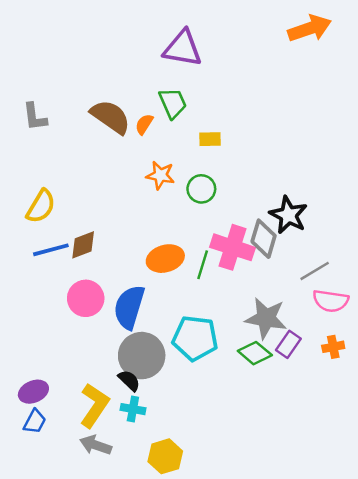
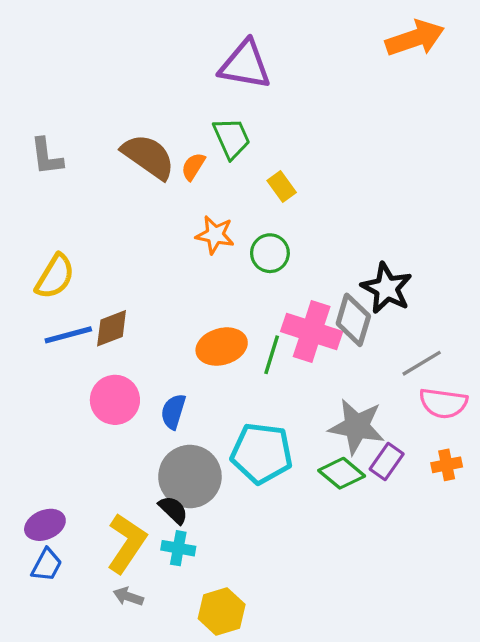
yellow rectangle: (210, 139) -> (282, 187), turned 55
blue semicircle: (129, 307) -> (173, 412), size x0.6
gray arrow: (96, 445) -> (128, 597), size x0.7

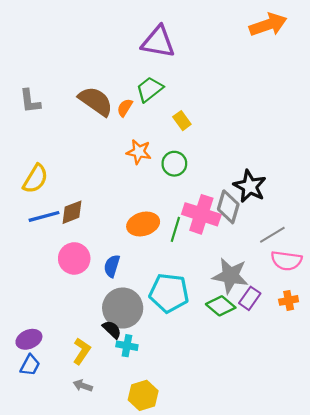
green trapezoid: (232, 138) -> (150, 89), turned -104
yellow L-shape: (127, 543) -> (82, 351), size x0.7
cyan cross: (178, 548) -> (127, 346), moved

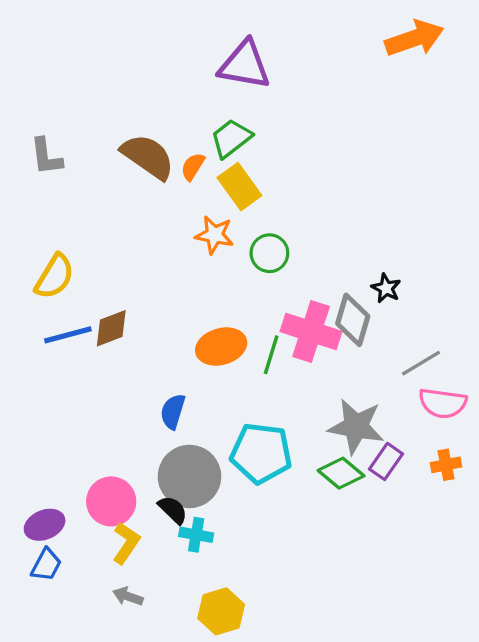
yellow rectangle: (182, 121) -> (239, 187), moved, size x1.5
black star: (250, 186) -> (386, 288), size x0.6
pink circle: (74, 258) -> (111, 501), moved

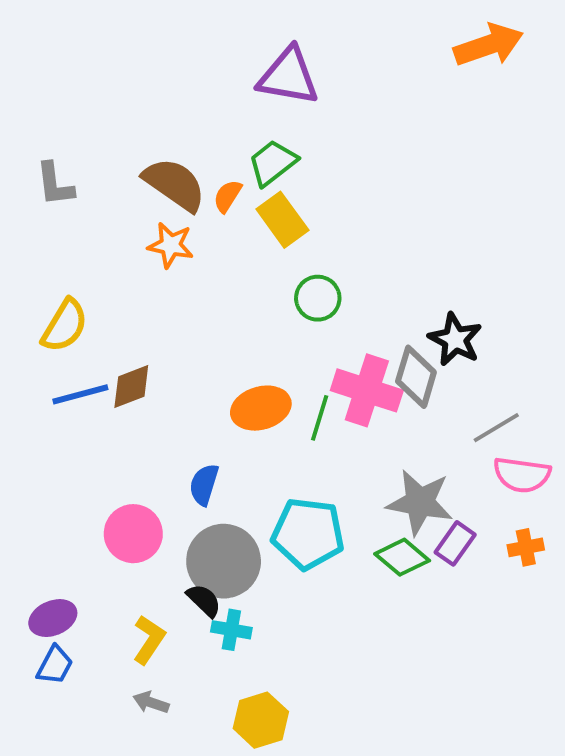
orange star: (214, 235) -> (171, 245), moved
black star: (386, 288) -> (455, 339), size x1.5
pink circle: (111, 501) -> (133, 534), moved

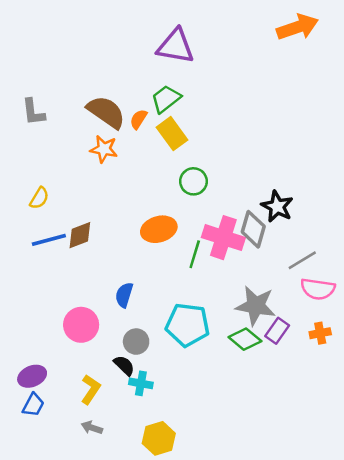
yellow semicircle: (65, 326) -> (39, 198), size x0.7
orange ellipse: (261, 408) -> (159, 229), moved
gray circle: (224, 561) -> (136, 342), size x0.6

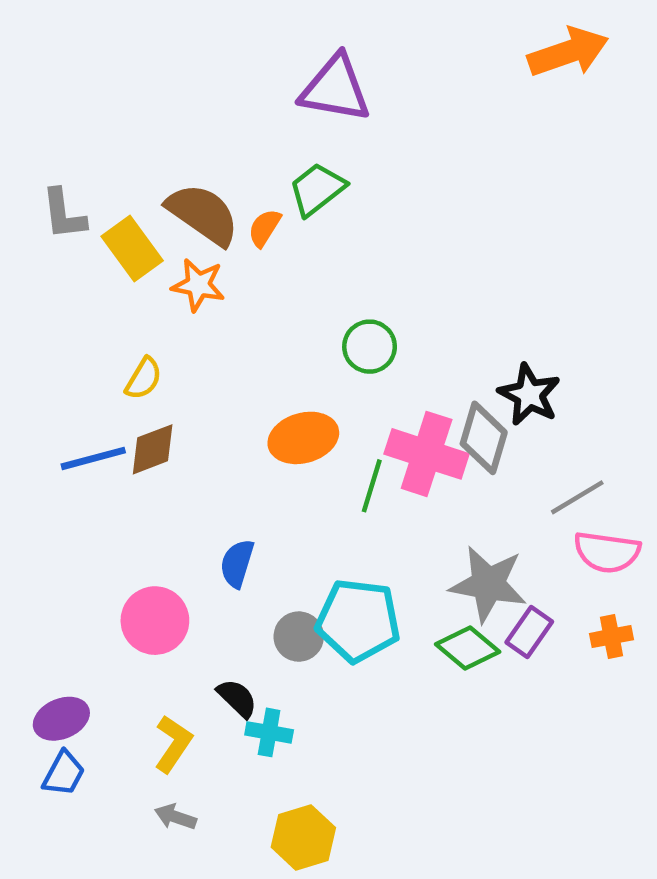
yellow rectangle: (172, 134) -> (132, 248), moved
yellow semicircle: (39, 198) -> (144, 379), moved
gray circle: (136, 342) -> (299, 637), moved

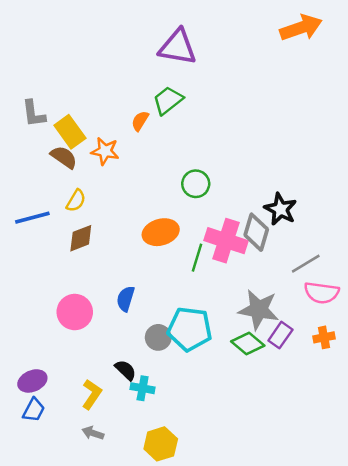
brown semicircle: (203, 214) -> (64, 157), moved, size x0.7
blue line: (93, 458) -> (32, 218), moved
pink circle: (155, 621) -> (75, 312), moved

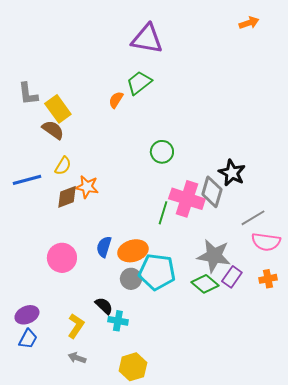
orange arrow: (301, 28) -> (249, 23), size x0.6
orange star: (105, 151) -> (87, 187), moved
orange ellipse: (161, 232) -> (133, 251), moved

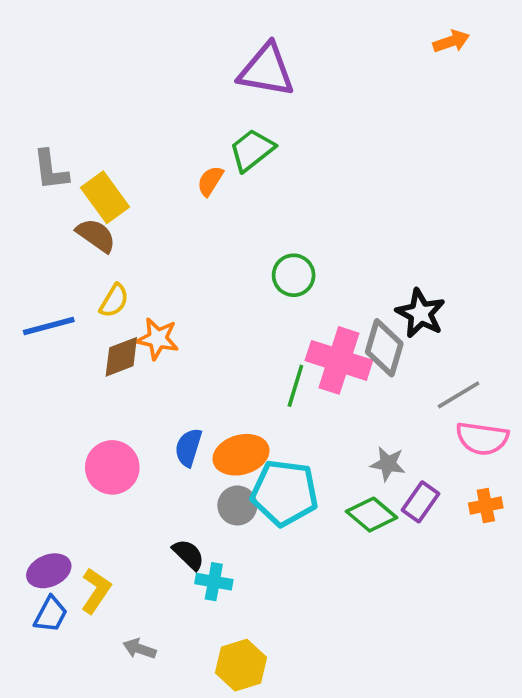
gray star: (214, 256) -> (388, 464), size x0.6
yellow L-shape: (76, 326) -> (96, 591), moved

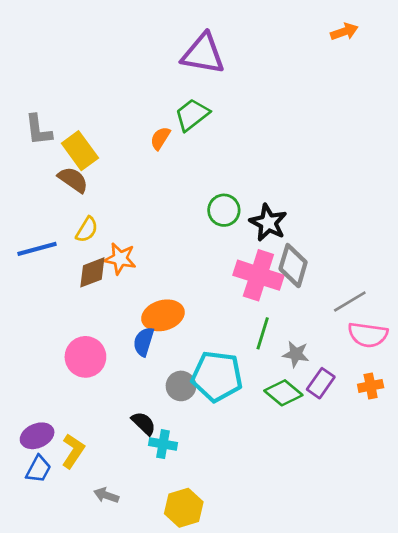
black star: (421, 313) -> (268, 223), moved
green line: (295, 386) -> (263, 333), moved
orange ellipse: (241, 455) -> (163, 315), moved

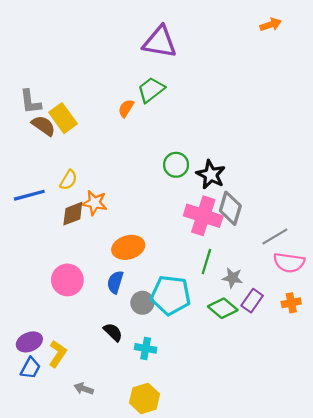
brown semicircle: (73, 180) -> (43, 126), moved
blue semicircle: (144, 342) -> (115, 282), moved
cyan cross: (163, 444) -> (146, 348), moved

